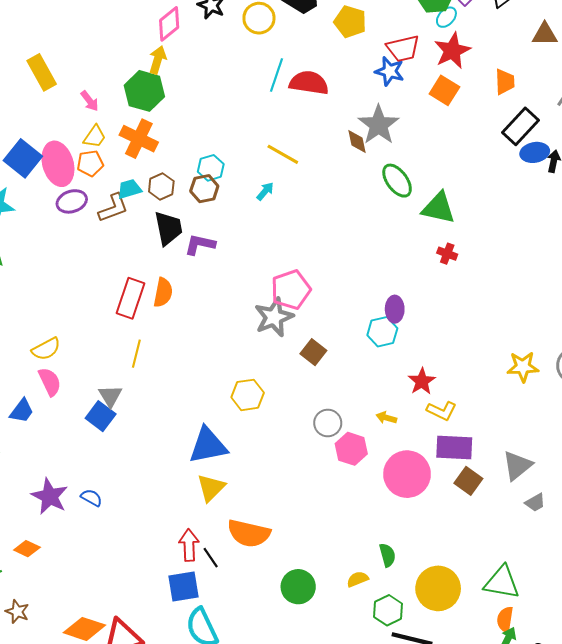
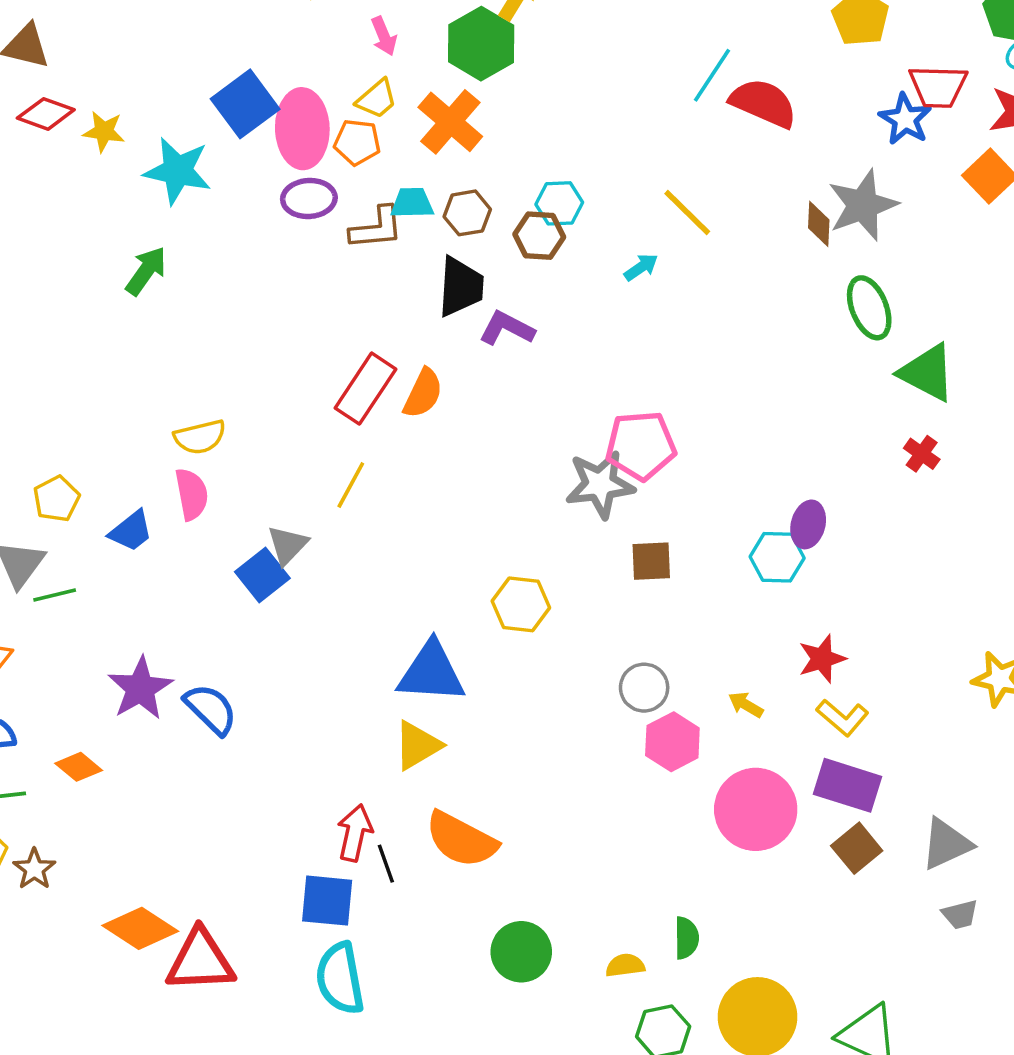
brown square: (313, 352) -> (651, 561), turned 35
blue semicircle: (92, 498) -> (211, 709), size x1.5

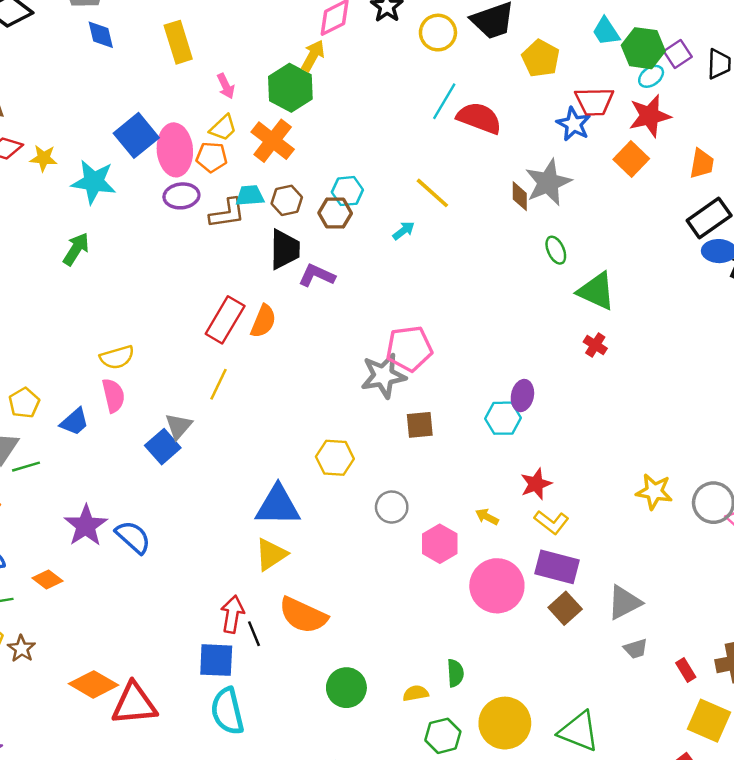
green ellipse: (869, 308) -> (556, 250), size x0.7
gray circle: (644, 688) -> (392, 507), moved

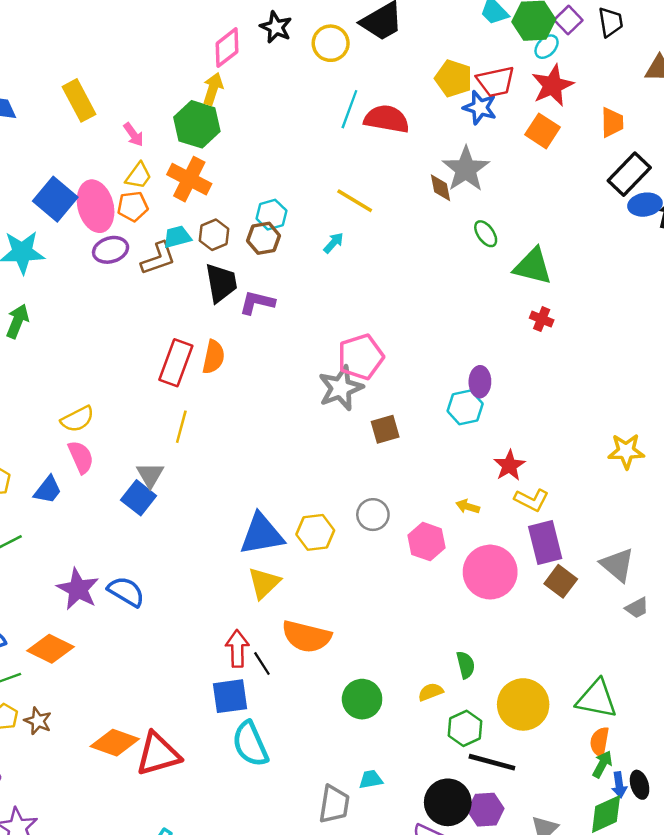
yellow pentagon: (541, 58) -> (453, 78), moved
yellow hexagon: (335, 458) -> (315, 532), moved
purple rectangle: (557, 567) -> (545, 543), turned 72
orange diamond: (48, 580) -> (51, 649), size x1.5
gray triangle: (624, 602) -> (617, 565), turned -42

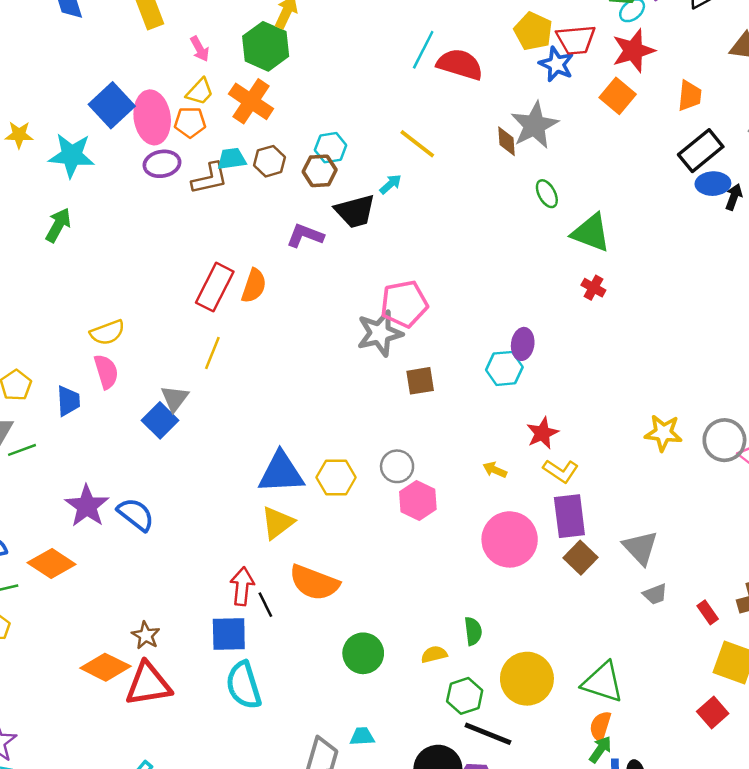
black trapezoid: (221, 283) -> (355, 211), moved, turned 78
blue trapezoid: (48, 490) -> (68, 401), turned -48
pink hexagon: (427, 542) -> (418, 501), moved
brown star: (38, 721) -> (146, 635), moved

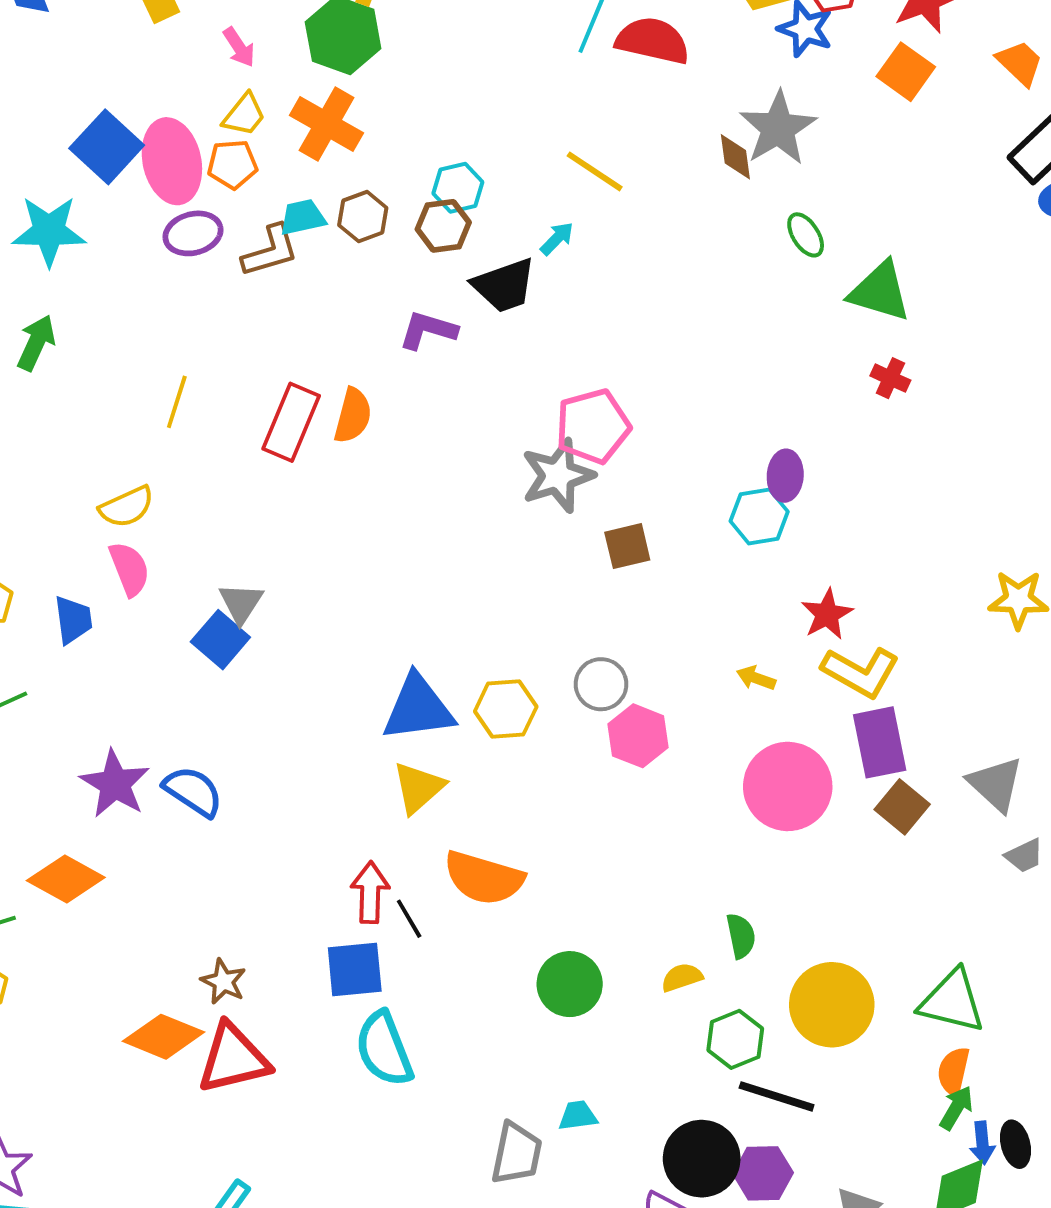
orange trapezoid: (690, 96) -> (1020, 63), turned -48
yellow line: (212, 353) -> (177, 402), moved
yellow L-shape: (561, 471) -> (861, 672), size x1.4

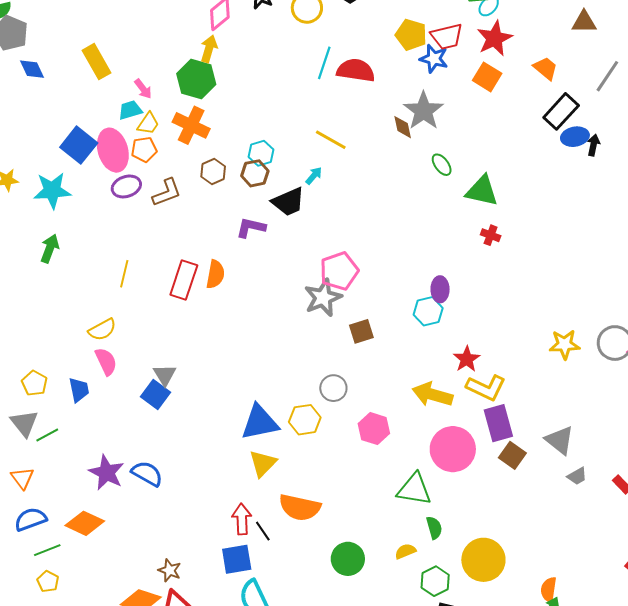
cyan trapezoid: (303, 217) -> (130, 110), moved
yellow arrow: (756, 678) -> (432, 395), size x2.0
gray circle: (601, 684) -> (333, 388), moved
green triangle: (952, 1001) -> (414, 489), moved

